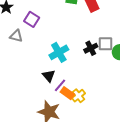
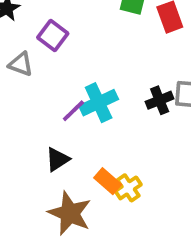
black triangle: (49, 76) -> (57, 159), moved, turned 32
purple line: (60, 85) -> (73, 111), moved

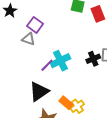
gray triangle: (21, 64) -> (28, 39), moved
black triangle: (57, 159) -> (39, 92), size x1.5

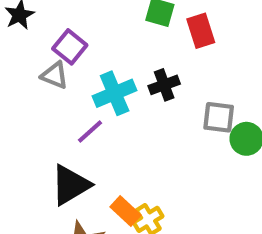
black cross: (93, 59) -> (164, 85), moved
cyan cross: (60, 61) -> (115, 93), moved

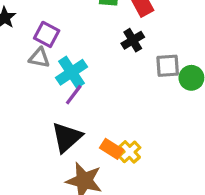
black cross: (164, 85) -> (133, 40), moved
cyan cross: (115, 93) -> (71, 72), moved

